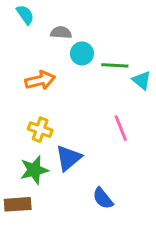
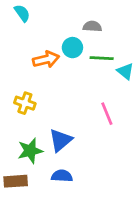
gray semicircle: (61, 33) -> (92, 26), moved
orange arrow: (40, 80) -> (46, 59), moved
yellow cross: (40, 130) -> (25, 103), moved
blue semicircle: (103, 198) -> (62, 176), moved, turned 132

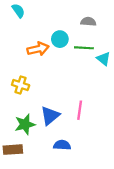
gray semicircle: (92, 26) -> (88, 22), moved
pink line: (107, 114) -> (80, 110), moved, turned 30
blue semicircle: (62, 176) -> (62, 145), moved

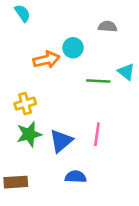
green line: (84, 48) -> (98, 81), moved
yellow cross: (21, 85) -> (25, 104), turned -35
green star: (25, 124) -> (29, 134), moved

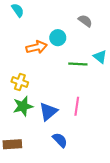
gray semicircle: (108, 26) -> (85, 21), turned 32
yellow cross: (25, 104) -> (20, 82), turned 35
blue semicircle: (76, 177) -> (60, 140), turned 42

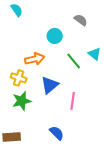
orange arrow: (37, 47) -> (35, 59), moved
green line: (78, 64) -> (74, 61), turned 48
blue triangle: (48, 112) -> (50, 85), moved

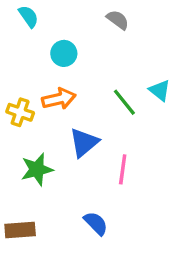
gray semicircle: (81, 20) -> (118, 20), moved
cyan circle: (55, 36) -> (64, 53), moved
yellow cross: (19, 78) -> (20, 112), moved

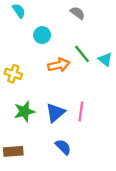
orange arrow: (59, 99) -> (59, 65), moved
green line: (124, 102) -> (82, 54), moved
blue triangle: (84, 143) -> (55, 113), moved

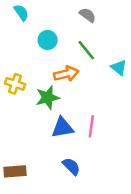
green line: (82, 54) -> (86, 50), moved
green star: (24, 111) -> (48, 98), moved
blue triangle: (55, 113) -> (63, 128), turned 30

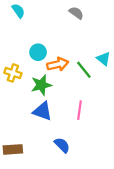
cyan circle: (48, 40) -> (38, 52), moved
green line: (86, 50) -> (84, 70), moved
blue triangle: (63, 128) -> (42, 111), moved, turned 30

